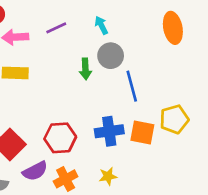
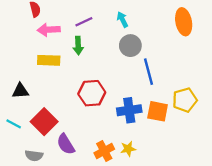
green arrow: (85, 69) -> (78, 46), moved
red hexagon: (60, 138) -> (92, 93), moved
purple semicircle: (35, 171) -> (66, 144), turned 85
orange cross: (66, 179) -> (104, 151), moved

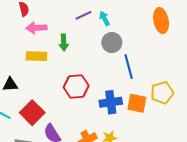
purple line: (84, 22) -> (84, 15), moved

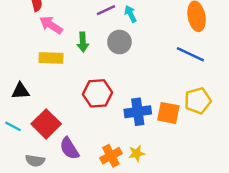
pink arrow: (36, 28) -> (51, 25), turned 36
gray circle: (112, 43) -> (119, 42), moved
blue line: (129, 67) -> (190, 54), moved, turned -50

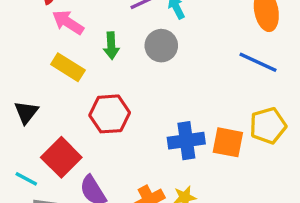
yellow rectangle: (51, 58) -> (68, 67), turned 30
black triangle: (20, 91) -> (26, 112), turned -48
red hexagon: (97, 93) -> (110, 114), moved
cyan line: (13, 126) -> (26, 179), moved

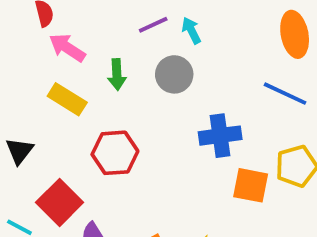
blue cross: (186, 141) -> (220, 136), moved

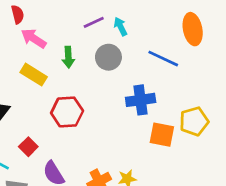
blue line: (285, 94) -> (163, 59), moved
red square: (60, 202) -> (28, 147), size x0.6

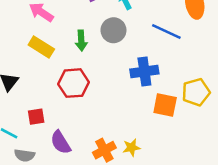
green arrow: (68, 57) -> (81, 41), moved
red square: (28, 147) -> (36, 117), turned 36

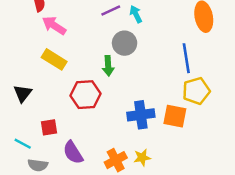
blue line: (166, 32) -> (186, 58), moved, turned 56
green arrow: (81, 41) -> (108, 66), moved
blue cross: (144, 71) -> (141, 115), moved
yellow pentagon: (196, 92) -> (196, 91), moved

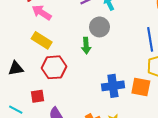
black triangle: (23, 93) -> (16, 68), turned 42
red hexagon: (86, 95) -> (54, 67), moved

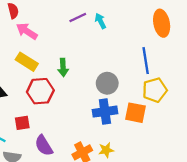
gray circle: (99, 27) -> (107, 83), moved
green arrow: (86, 46) -> (63, 67), moved

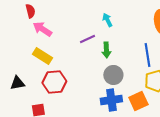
purple line: (78, 18) -> (87, 39), moved
green arrow: (63, 67) -> (106, 50), moved
orange square: (136, 113) -> (138, 101), turned -36

